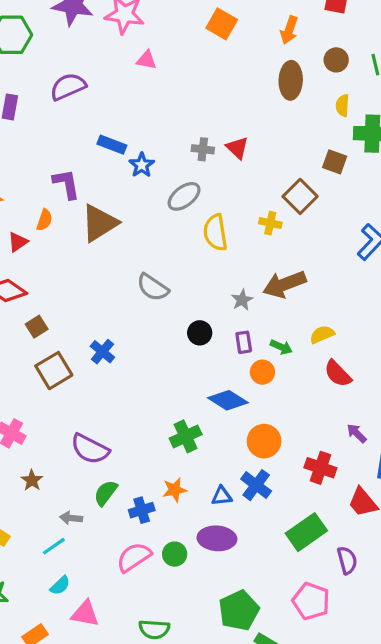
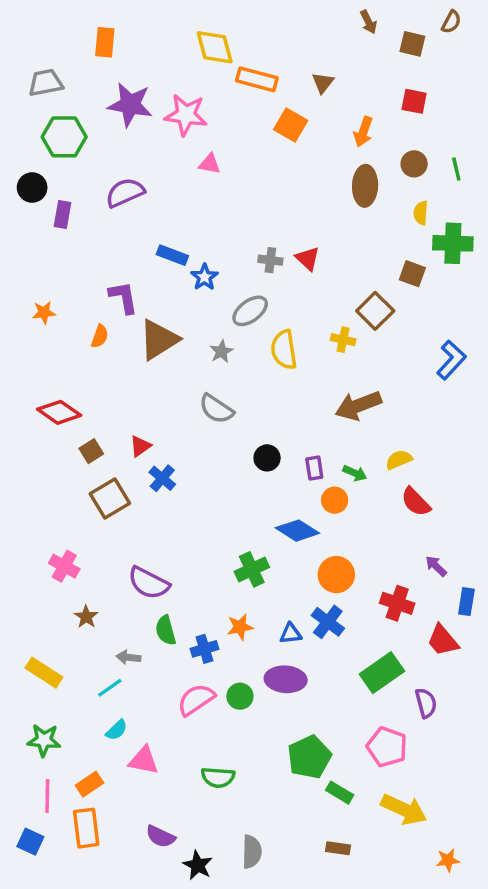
red triangle: (18, 242) -> (140, 446), moved
gray star: (242, 300) -> (221, 351), moved
green semicircle: (106, 493) -> (166, 630), turned -52

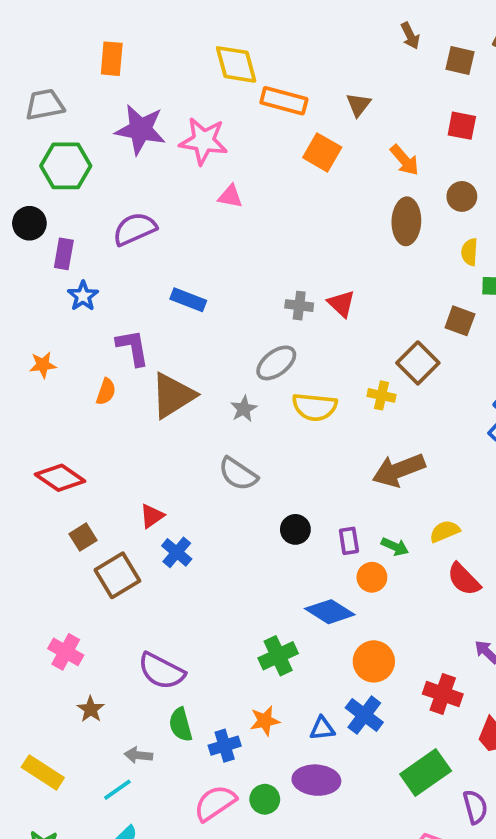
orange arrow: (363, 132) -> (404, 160), turned -60
blue star: (204, 277) -> (83, 296), moved
yellow semicircle: (284, 350) -> (315, 407), turned -75
brown square: (91, 451) -> (83, 537), moved

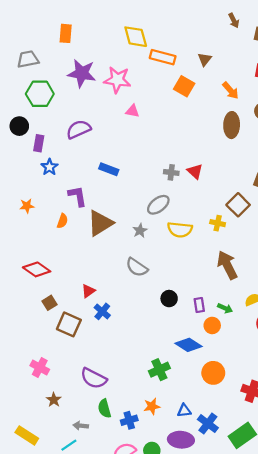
brown arrow: (399, 470) -> (227, 265), turned 84
brown square: (117, 575) -> (69, 324), turned -35
blue cross: (364, 715) -> (208, 424), moved

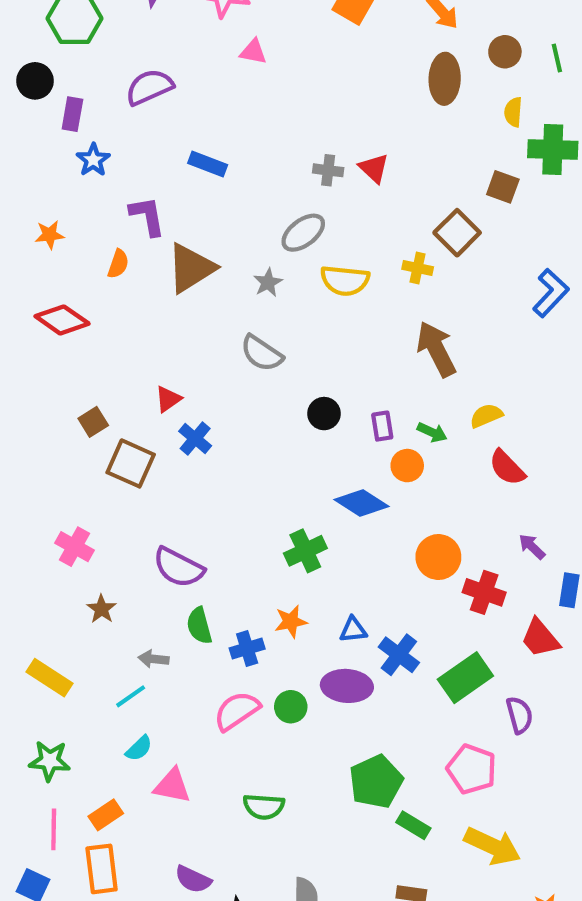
red diamond: (37, 269) -> (62, 320), moved
orange circle: (213, 373) -> (438, 557), moved

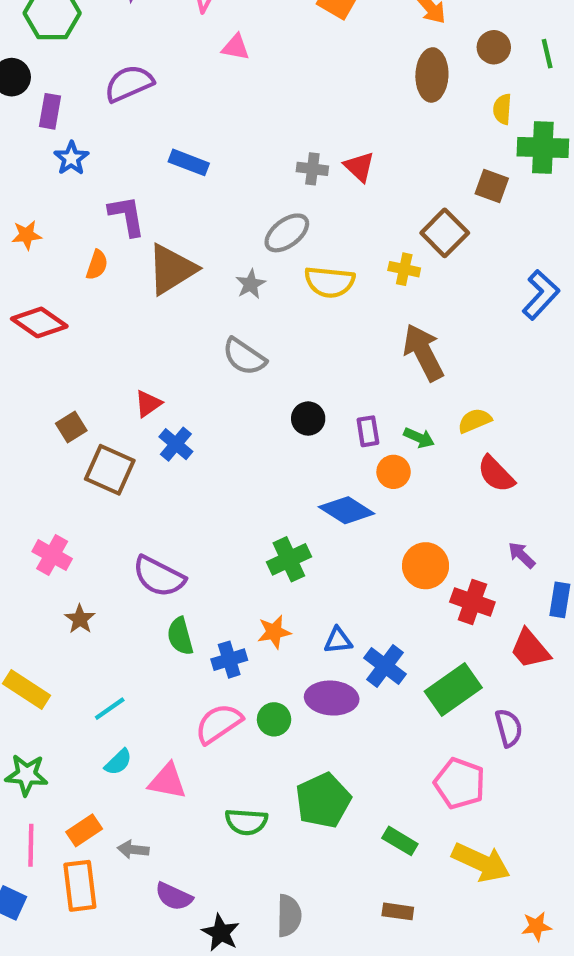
gray arrow: (154, 659) -> (133, 850), moved
green pentagon: (376, 782) -> (323, 800), moved
pink triangle: (172, 786) -> (167, 781), moved

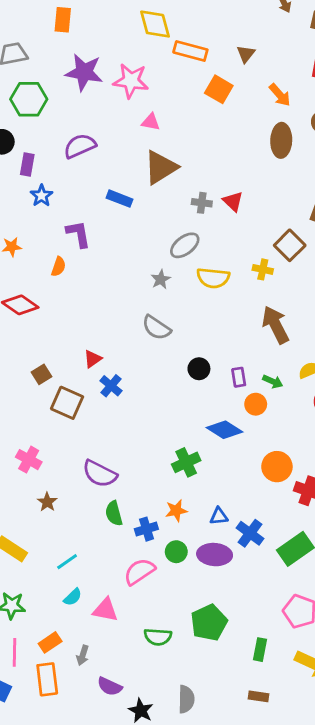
brown triangle: (172, 269) -> (161, 167), moved
green circle: (274, 719) -> (176, 552), moved
green rectangle: (400, 841) -> (260, 650), turned 70
gray arrow: (133, 850) -> (83, 655), turned -78

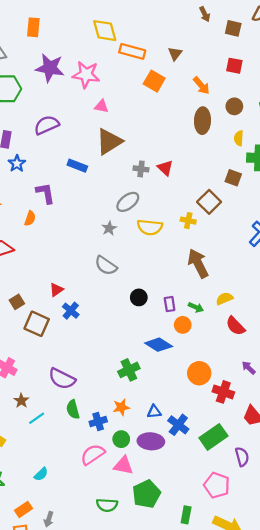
cyan line: (67, 562) -> (37, 418), moved
pink triangle: (105, 610) -> (123, 465), moved

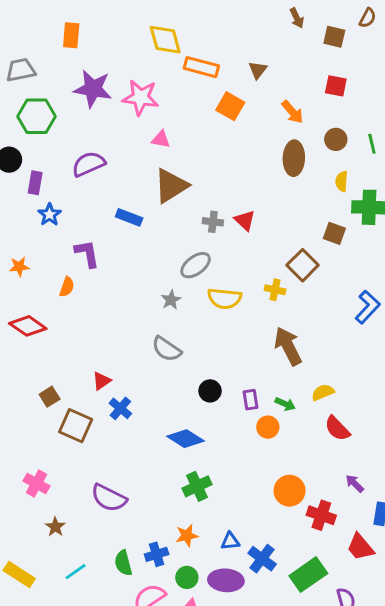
blue diamond: (159, 345) -> (185, 439), moved
green semicircle: (73, 409) -> (123, 563), moved
cyan line: (37, 418) -> (76, 572), moved

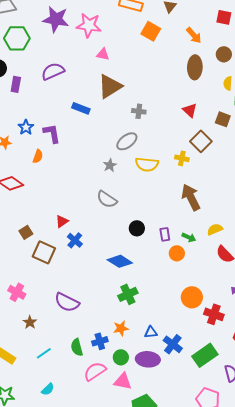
blue star: (50, 215) -> (26, 127), moved
red triangle: (245, 220) -> (190, 110), moved

